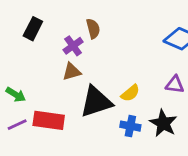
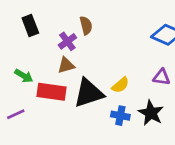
black rectangle: (33, 29) -> (30, 25), turned -48
green arrow: (16, 95) -> (24, 76), moved
red rectangle: (49, 120) -> (52, 92), moved

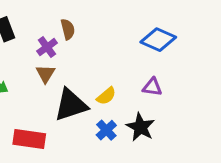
brown triangle: (66, 65) -> (46, 74), turned -42
red rectangle: (52, 92) -> (29, 139), moved
blue cross: (120, 116) -> (106, 130), turned 36

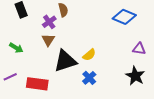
purple triangle: (152, 87) -> (139, 49), moved
black star: (140, 127) -> (135, 76), moved

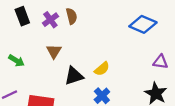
purple cross: (49, 22) -> (50, 20), moved
black triangle: (65, 61) -> (74, 76), size x0.7

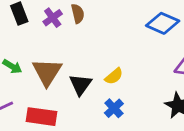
brown triangle: (54, 51) -> (47, 72), moved, size x1.6
black triangle: (74, 76) -> (80, 85), turned -36

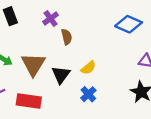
brown semicircle: (78, 14) -> (67, 37), moved
purple cross: (53, 18) -> (51, 18), moved

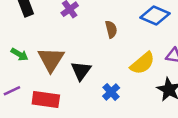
brown semicircle: (67, 37) -> (111, 29), moved
yellow semicircle: (88, 68) -> (142, 63), moved, size x1.5

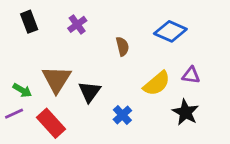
green arrow: (20, 54) -> (22, 90), moved
red rectangle: (46, 100) -> (51, 123), turned 40

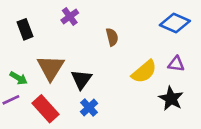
black rectangle: (29, 22) -> (25, 29), moved
blue diamond: (170, 31) -> (175, 23), moved
blue cross: (122, 115) -> (89, 108), moved

